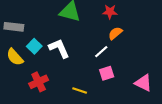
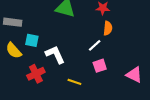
orange semicircle: (115, 33) -> (108, 28), turned 136
cyan square: (34, 46) -> (32, 40), turned -32
white L-shape: (59, 48) -> (55, 55), moved

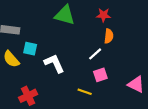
red cross: (36, 74) -> (28, 96), moved
yellow line: (74, 82) -> (85, 92), moved

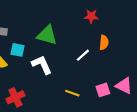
green triangle: (65, 15) -> (47, 35), moved
orange semicircle: (109, 36) -> (104, 43), moved
pink square: (100, 75) -> (103, 90), moved

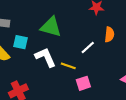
pink square: (103, 90) -> (83, 83), moved
yellow line: (72, 93) -> (68, 66), moved

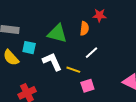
orange semicircle: (109, 34) -> (84, 28), moved

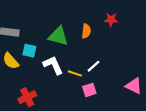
red star: (99, 15) -> (111, 20), moved
white line: (91, 53) -> (93, 66), moved

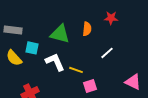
white line: (93, 66) -> (107, 53), moved

